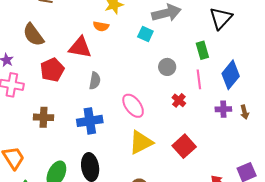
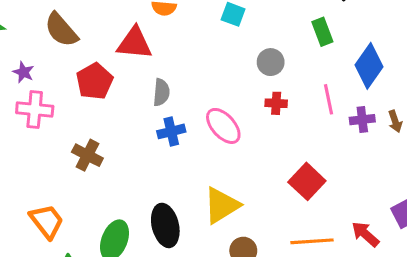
pink line: (199, 79) -> (328, 99), moved
red cross: (179, 100) -> (276, 103), moved, turned -32
brown cross: (44, 117) -> (87, 155), turned 30
blue cross: (90, 121) -> (171, 131), moved, size x0.7
yellow triangle: (141, 142) -> (222, 205), moved

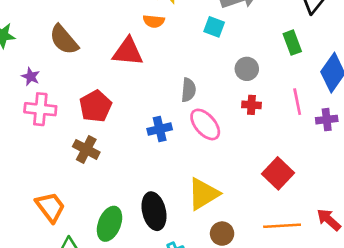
red pentagon: (95, 81) -> (96, 106), moved
gray semicircle: (161, 92) -> (188, 90), moved

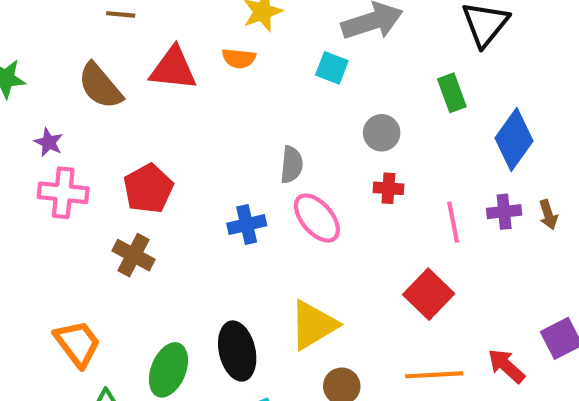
red triangle: (128, 52) -> (173, 69), moved
pink line: (297, 102) -> (453, 222), moved

